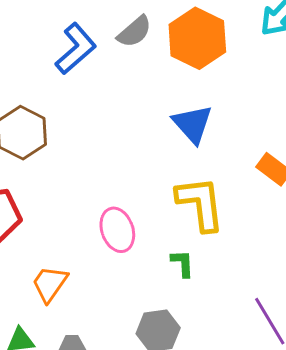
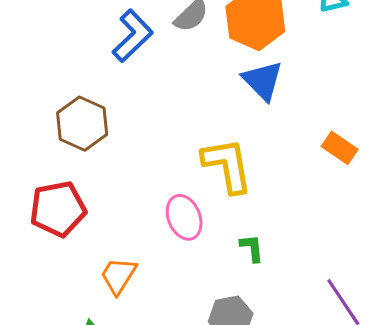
blue triangle: (193, 124) -> (263, 81), moved
yellow L-shape: (200, 204) -> (227, 165), moved

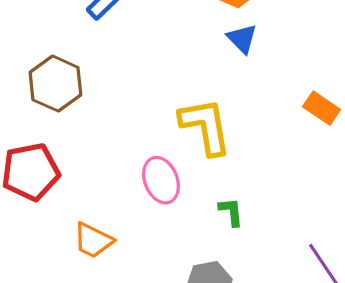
blue triangle: (263, 81) -> (242, 39), size x0.7
orange trapezoid: (118, 276) -> (93, 240), turned -96

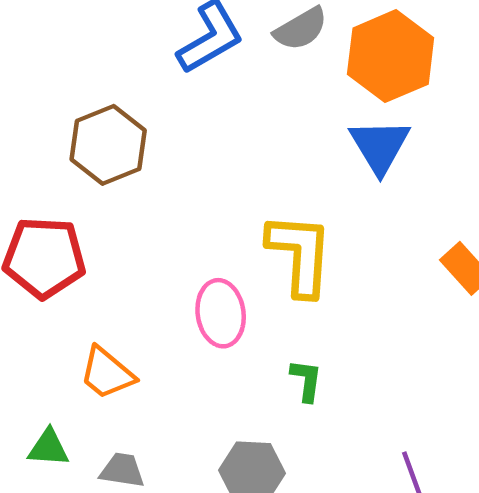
blue triangle: (242, 39) -> (380, 146), size x1.4

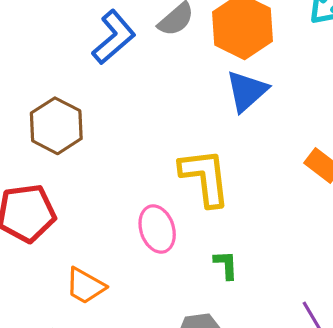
blue triangle: (380, 146) -> (247, 91), turned 30

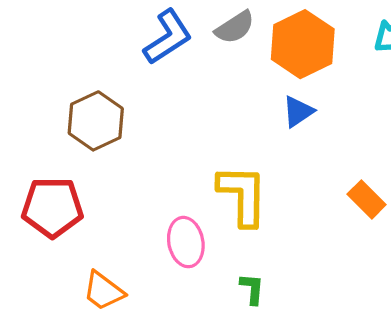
blue triangle: (247, 91) -> (298, 112), size x0.7

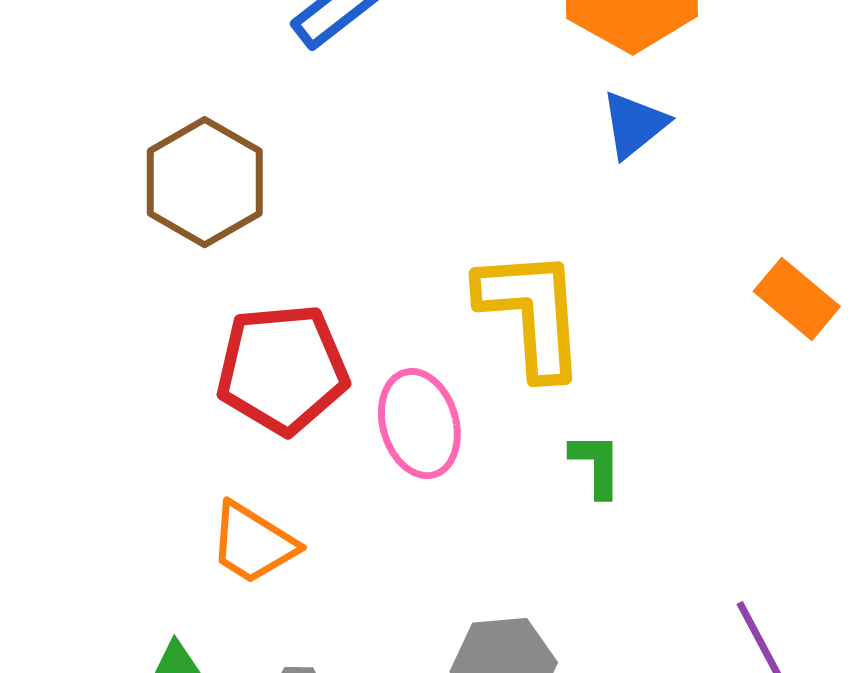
red pentagon: (52, 207) -> (282, 369), moved
green L-shape: (252, 289) -> (596, 465), moved

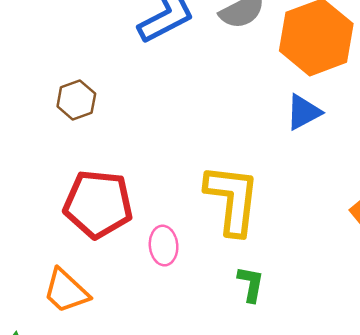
brown hexagon: (205, 182) -> (76, 100), size x0.6
pink ellipse: (419, 424) -> (164, 246), size x0.7

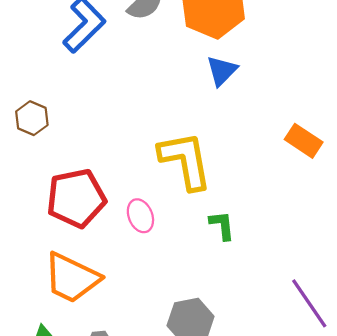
orange trapezoid: (66, 291) -> (72, 278), size x1.4

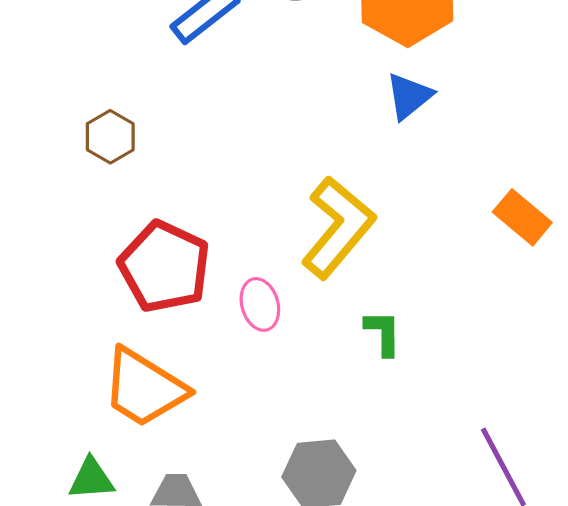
yellow L-shape: (185, 160) -> (338, 227), turned 44
red pentagon: (76, 198) -> (164, 267), turned 30

